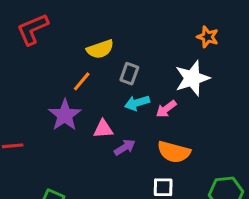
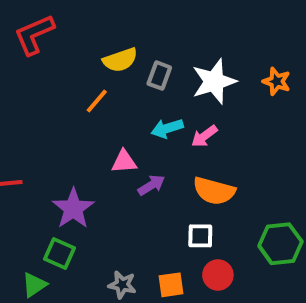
orange star: (208, 37) -> (277, 81), moved
gray rectangle: (129, 74) -> (159, 76), moved
white star: (192, 78) -> (214, 81), moved
purple star: (65, 115) -> (73, 209), moved

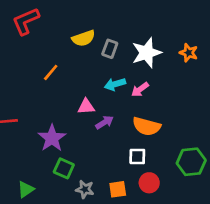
orange line: (97, 101) -> (51, 72), moved
green square: (60, 253) -> (64, 168), moved

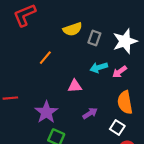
purple arrow: (105, 122) -> (90, 113), moved
orange semicircle: (147, 126) -> (125, 102), turned 65
white square: (137, 157) -> (117, 127), turned 32

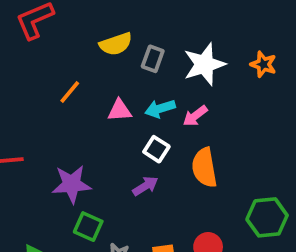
pink triangle: (75, 86) -> (120, 110), moved
purple star: (46, 112) -> (72, 184), turned 30
white square: (117, 127) -> (156, 149), moved

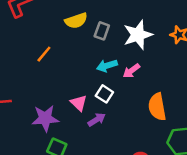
pink triangle: (120, 110) -> (79, 103), moved, turned 48
orange semicircle: (204, 168) -> (157, 107), moved

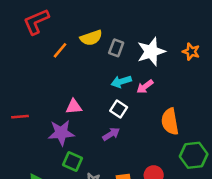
orange line: (44, 54) -> (60, 50), moved
pink triangle: (79, 103) -> (74, 107), moved, turned -49

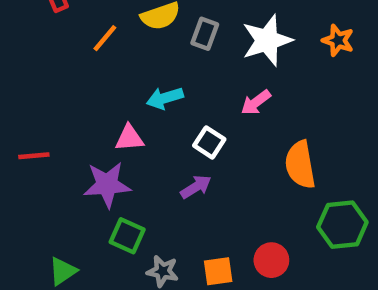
cyan arrow: (121, 82) -> (165, 98), moved

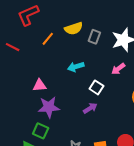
pink triangle: (129, 138) -> (39, 85), moved
red line: (34, 156) -> (13, 47), moved, turned 32
green square: (127, 236) -> (41, 131), moved

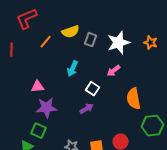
red line: (13, 47) -> (12, 50), turned 64
cyan arrow: (76, 67) -> (73, 69), turned -49

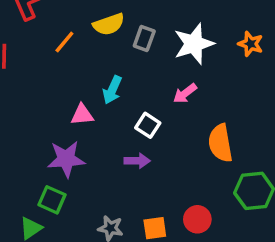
pink triangle: (38, 87) -> (82, 115), moved
purple arrow: (87, 109) -> (137, 161), turned 32

